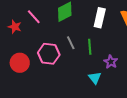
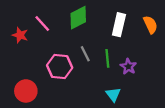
purple star: (111, 62) -> (128, 67), moved
red circle: (20, 63) -> (26, 91), moved

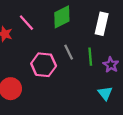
cyan triangle: (113, 94) -> (105, 93), moved

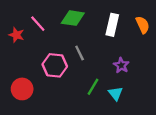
green diamond: (62, 17) -> (73, 18), turned 35
green line: (90, 57) -> (93, 87), moved, turned 36

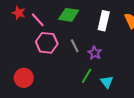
red star: (16, 35) -> (19, 13), moved
pink hexagon: (55, 65) -> (47, 43), moved
purple star: (121, 65) -> (95, 53), moved

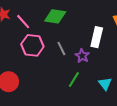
white rectangle: (104, 21) -> (97, 37), moved
cyan triangle: (107, 82) -> (105, 84), moved

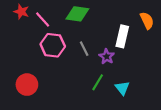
cyan triangle: (105, 84) -> (122, 88), moved

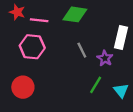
pink line: (43, 19) -> (39, 20), turned -42
pink hexagon: (53, 45) -> (32, 47), moved

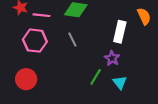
gray line: (82, 50) -> (72, 39), moved
purple star: (105, 58) -> (112, 58), moved

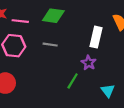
gray line: (72, 39) -> (50, 45), turned -56
cyan triangle: (120, 82) -> (108, 91), moved

